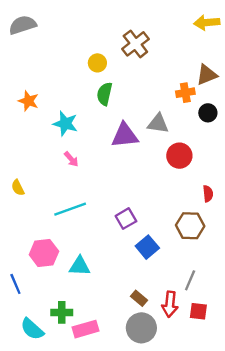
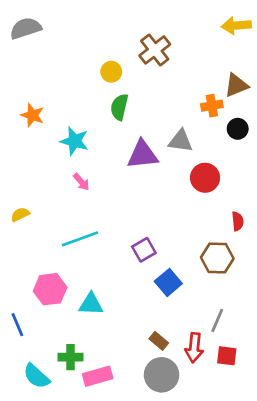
yellow semicircle: (18, 188) -> (20, 214), turned 91

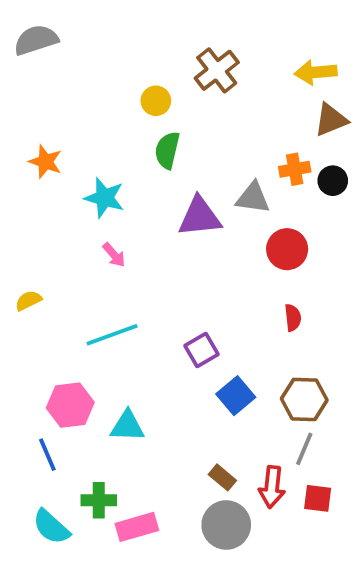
yellow arrow: (236, 26) -> (316, 72), moved
orange cross: (212, 106) -> (295, 169), moved
red semicircle: (238, 221) -> (293, 318), moved
brown hexagon: (217, 258) -> (304, 399), moved
blue line: (17, 325) -> (47, 455), moved

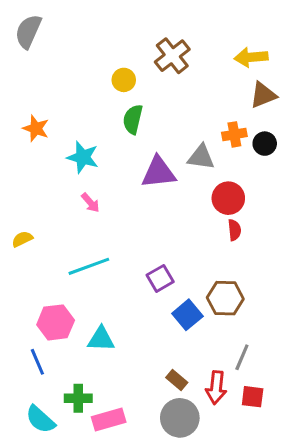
gray semicircle: (36, 40) -> (28, 31), turned -48
red semicircle: (293, 318) -> (234, 230), moved
brown hexagon: (304, 399) -> (225, 298), moved

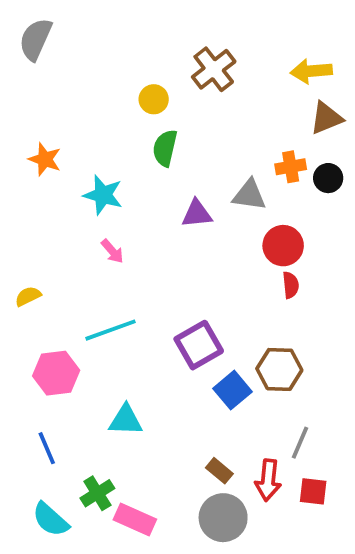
purple triangle: (159, 172) -> (197, 214), size x0.7
purple square: (160, 278) -> (199, 345), size x1.4
pink hexagon: (56, 322) -> (56, 373), moved
green cross: (78, 398) -> (97, 493), turned -32
pink rectangle: (109, 419) -> (135, 520), turned 40

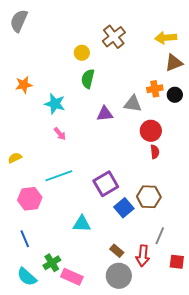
orange star: (45, 159) -> (24, 85), turned -30
cyan triangle: (126, 420) -> (82, 224), moved
red square: (313, 491) -> (177, 262), moved

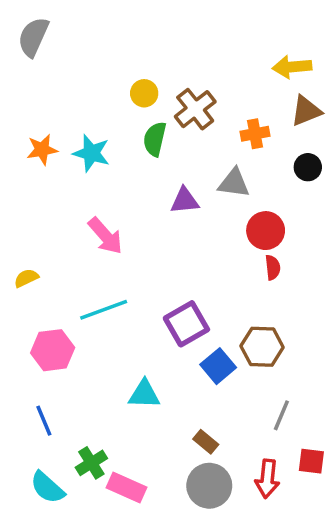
brown cross: (114, 37) -> (195, 109), moved
orange cross: (155, 89) -> (255, 134), moved
cyan star: (55, 104) -> (91, 153), moved
pink arrow: (60, 134) -> (105, 236), size x1.6
red arrow: (143, 256) -> (267, 479), moved

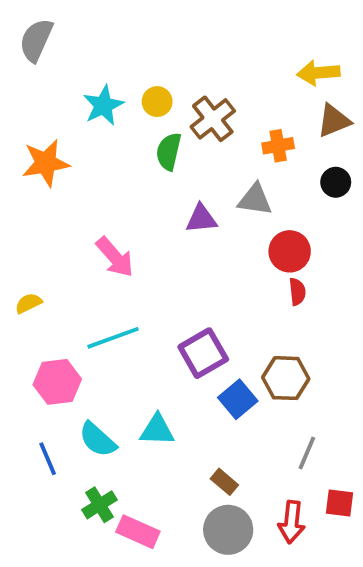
orange star: (42, 150) -> (46, 163), size x1.4
cyan star: (91, 153) -> (103, 105), moved, turned 30
cyan semicircle: (47, 487) -> (98, 440), moved

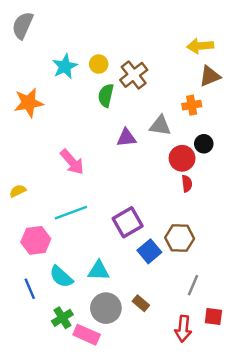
orange cross: (278, 146) -> (192, 105), moved
black circle: (336, 182) -> (204, 144), moved
gray circle: (228, 530) -> (106, 308), moved

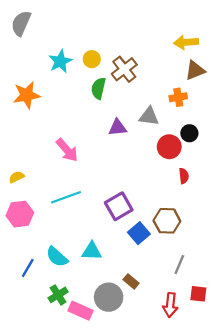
red semicircle: (187, 184) -> (184, 176), moved
pink hexagon: (36, 240) -> (20, 214), moved
blue line: (30, 289) -> (28, 268), turned 54
gray circle: (106, 308) -> (109, 297), moved

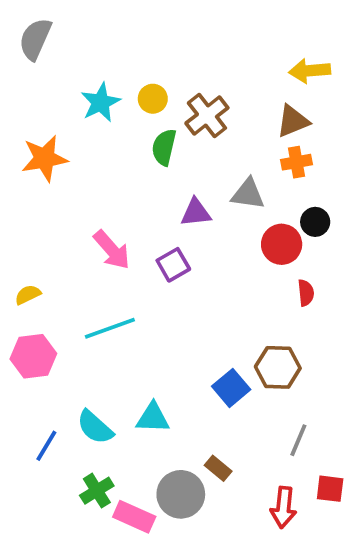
brown triangle: (195, 70) -> (293, 121), moved
purple square: (119, 206) -> (173, 265), moved, size x0.7

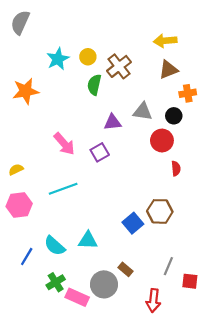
yellow arrow: (310, 71) -> (165, 41), moved
orange cross: (296, 162) -> (188, 93), moved
black circle: (315, 222) -> (174, 116), moved
gray line: (298, 440) -> (168, 266), moved
red arrow: (283, 507) -> (153, 301), moved

